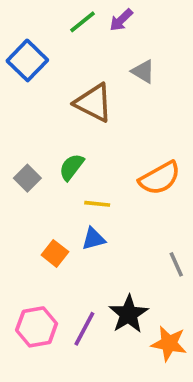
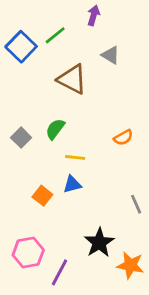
purple arrow: (121, 20) -> (94, 15), turned 150
green line: (83, 22) -> (55, 35), moved
orange semicircle: (160, 178) -> (123, 138), size x0.6
purple line: (84, 329) -> (59, 272), moved

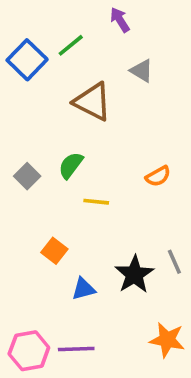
purple arrow: (94, 15) -> (120, 20), turned -48
blue triangle: (72, 184) -> (83, 289), moved
black star: (99, 243) -> (134, 274), moved
pink hexagon: (28, 253) -> (29, 351), moved
purple line: (59, 272) -> (76, 349), turned 60

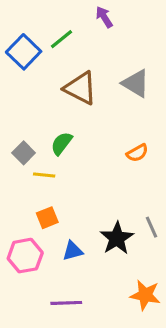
gray triangle: (142, 71) -> (136, 83), moved, size x1.4
yellow line: (96, 202) -> (44, 175), moved
orange square: (54, 251) -> (47, 218), turned 30
pink hexagon: (29, 351) -> (25, 256), moved

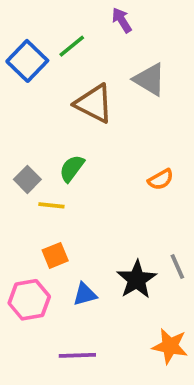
gray triangle: (136, 83) -> (150, 79), moved

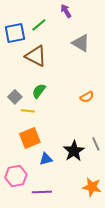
blue square: (27, 61) -> (15, 33), turned 35
brown triangle: (94, 104) -> (36, 56), moved
orange square: (55, 255) -> (30, 138), size x1.5
pink hexagon: (29, 300) -> (16, 176), moved

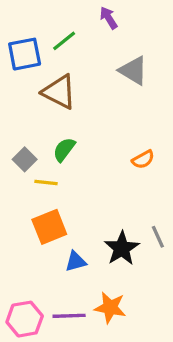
pink hexagon: (16, 176) -> (25, 319), moved
orange star: (92, 187) -> (110, 308), moved

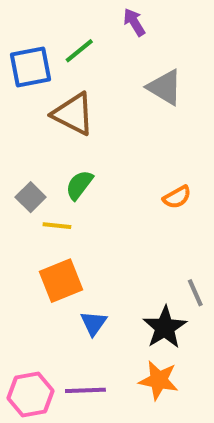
black star: (122, 248) -> (165, 327), moved
blue triangle: (76, 261) -> (94, 323), turned -40
orange star: (110, 308) -> (159, 380), moved

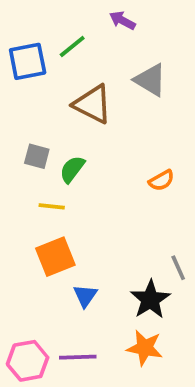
purple arrow: (134, 22) -> (122, 20), turned -30
brown triangle: (73, 114) -> (93, 104), moved
gray square: (31, 197) -> (37, 156), moved, turned -30

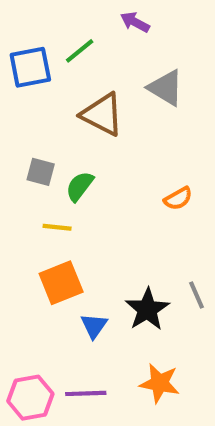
black star: (150, 299) -> (147, 309), moved

